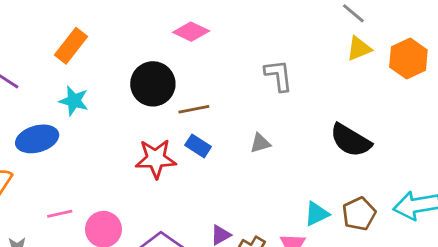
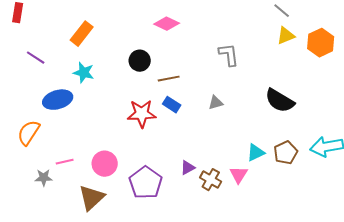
black circle: (153, 84) -> (140, 61), size x0.7
pink line: (60, 214) -> (65, 162), moved

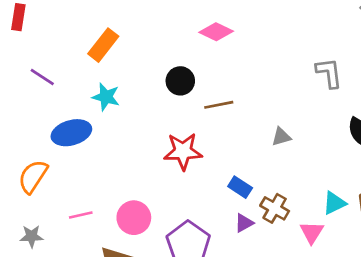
gray L-shape: (229, 55) -> (329, 73), moved
blue rectangle: (172, 105) -> (240, 187), moved
gray star: (44, 178) -> (32, 236), moved
brown cross: (211, 180) -> (275, 208), moved

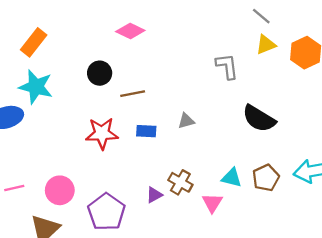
cyan star: (106, 97) -> (36, 87), size x1.4
blue rectangle: (240, 187) -> (146, 131), moved, turned -30
cyan triangle: (334, 203) -> (232, 178), turned 40

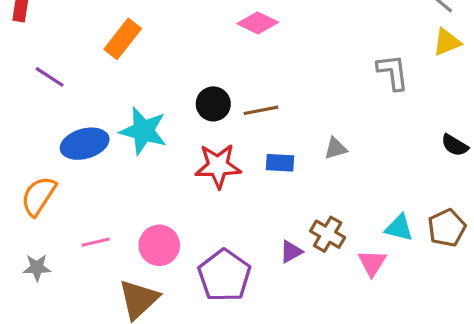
black circle: (100, 73) -> (213, 104), moved
cyan star: (36, 87) -> (143, 131), moved
black semicircle: (259, 119) -> (455, 145), moved, size x0.6

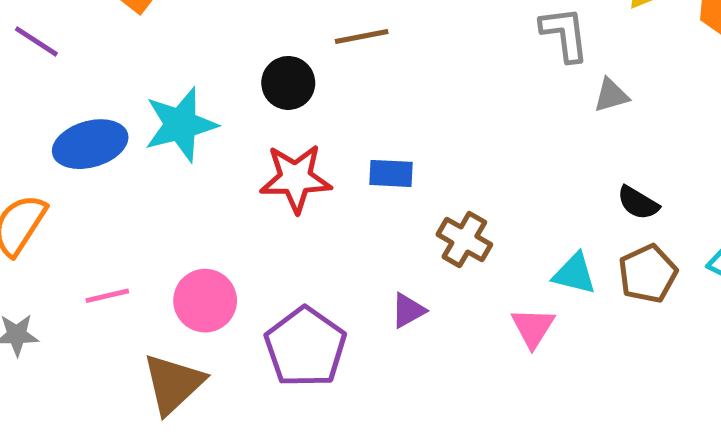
brown line: (261, 110) -> (362, 36), moved
cyan star: (143, 131) -> (181, 125), turned -30
black semicircle: (455, 145) -> (638, 203), moved
gray triangle: (336, 148) -> (611, 95), moved
brown cross: (328, 234) -> (464, 239), moved

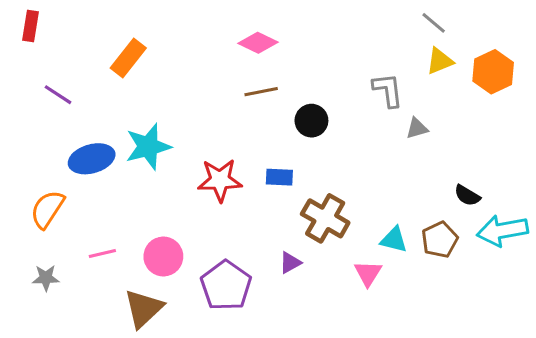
black circle: (288, 83) -> (311, 121), moved
black semicircle: (638, 203) -> (467, 195), moved
brown cross: (464, 239) -> (325, 218), size x1.4

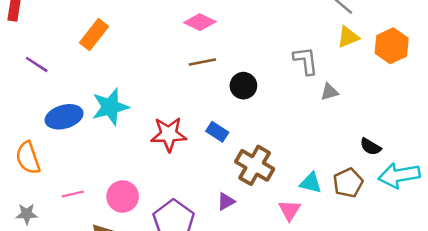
blue rectangle: (279, 177) -> (217, 132), turned 30
orange semicircle: (47, 209) -> (28, 158), turned -52

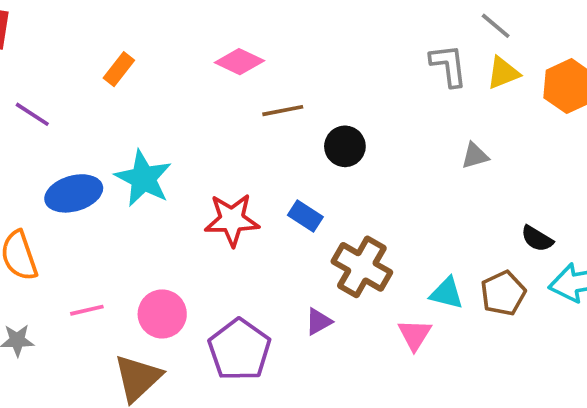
pink diamond: (200, 22) -> (239, 62), moved
orange rectangle: (94, 35) -> (119, 69), size x0.7
gray L-shape: (306, 61) -> (449, 65), moved
cyan star: (110, 107) -> (143, 178), turned -30

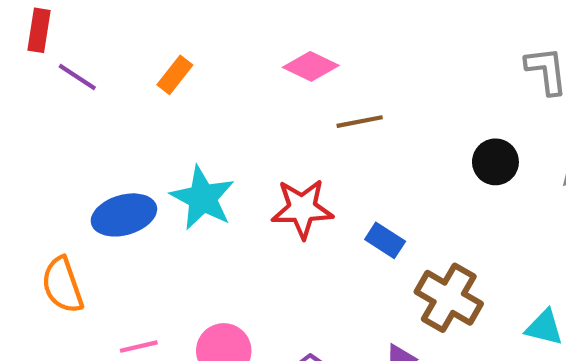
purple line: (32, 114) -> (77, 77), moved
black circle: (345, 146) -> (495, 162), moved
red star: (232, 220) -> (302, 209), moved

